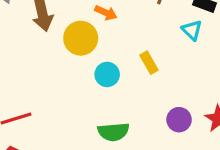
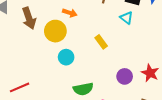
cyan circle: (107, 74) -> (66, 57), moved

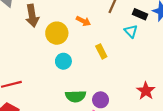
orange arrow: (70, 13) -> (83, 21), moved
purple circle: (125, 76) -> (101, 100), moved

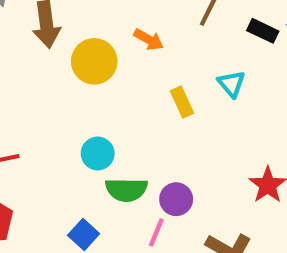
cyan triangle: (131, 31) -> (232, 84), moved
cyan circle: (63, 61) -> (98, 153), moved

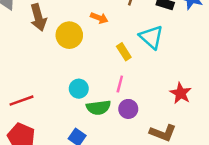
cyan triangle: (232, 84) -> (151, 37), size x1.5
pink line: (156, 232) -> (120, 84), moved

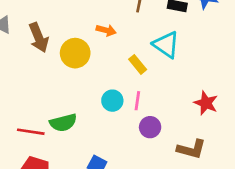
cyan circle: (79, 89) -> (112, 101), moved
red line: (21, 101) -> (31, 132), turned 35
green semicircle: (98, 107) -> (63, 123), moved

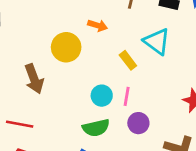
brown arrow: (39, 38) -> (34, 79), moved
green semicircle: (63, 123) -> (96, 128), moved

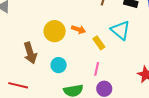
orange arrow: (98, 25) -> (78, 29), moved
cyan circle: (102, 96) -> (59, 65), moved

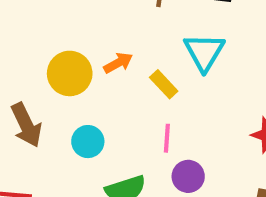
orange arrow: (78, 29) -> (118, 63), turned -40
cyan triangle: (121, 30) -> (204, 52), turned 30

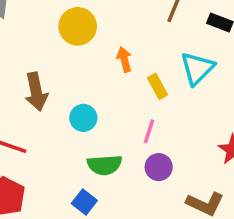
orange arrow: (118, 63) -> (124, 59), turned -90
yellow circle: (70, 73) -> (78, 26), moved

